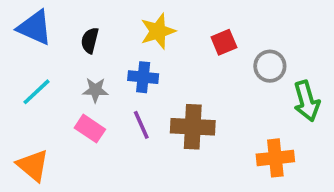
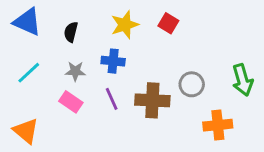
red square: (224, 42) -> (168, 23), moved, turned -36
gray circle: (270, 66) -> (192, 84), moved

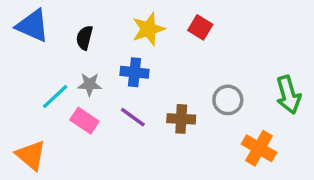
cyan line: (29, 73) -> (55, 96), moved
purple line: (112, 99) -> (133, 117), turned -30
brown cross: (152, 100) -> (181, 119), size x0.7
orange cross: (218, 125) -> (259, 148), turned 36

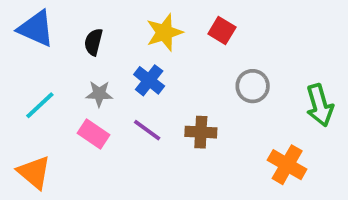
blue cross: (135, 72) -> (149, 80), turned 32
cyan line: (55, 96) -> (40, 105), moved
gray circle: (228, 100) -> (253, 86), moved

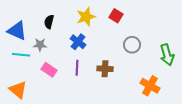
blue triangle: (36, 29) -> (17, 31), moved
gray star: (99, 94) -> (40, 45), moved
cyan line: (40, 105) -> (21, 55), turned 48
purple line: (147, 130) -> (77, 68), turned 56

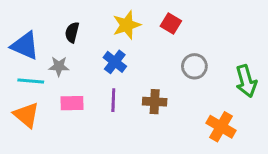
pink rectangle: (49, 70) -> (72, 103), turned -35
orange triangle: (18, 90) -> (26, 115), moved

